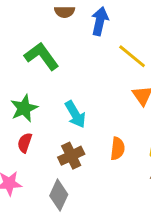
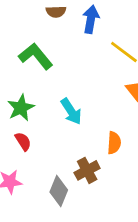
red semicircle: (25, 143) -> (23, 141), turned 132
brown cross: (71, 156) -> (87, 170), moved

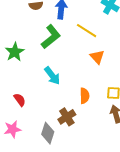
green L-shape: (36, 56) -> (51, 37), moved, turned 95
green star: (21, 108) -> (15, 52), moved

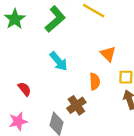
green star: (15, 52) -> (15, 19), moved
orange triangle: (97, 57) -> (108, 54), moved

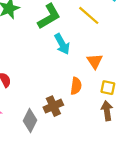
cyan arrow: (59, 61) -> (62, 44), moved

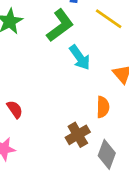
gray diamond: (30, 121) -> (107, 154), moved

